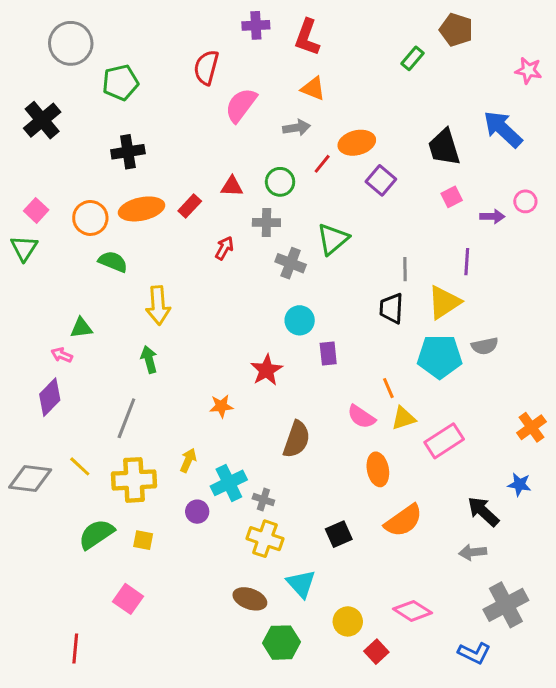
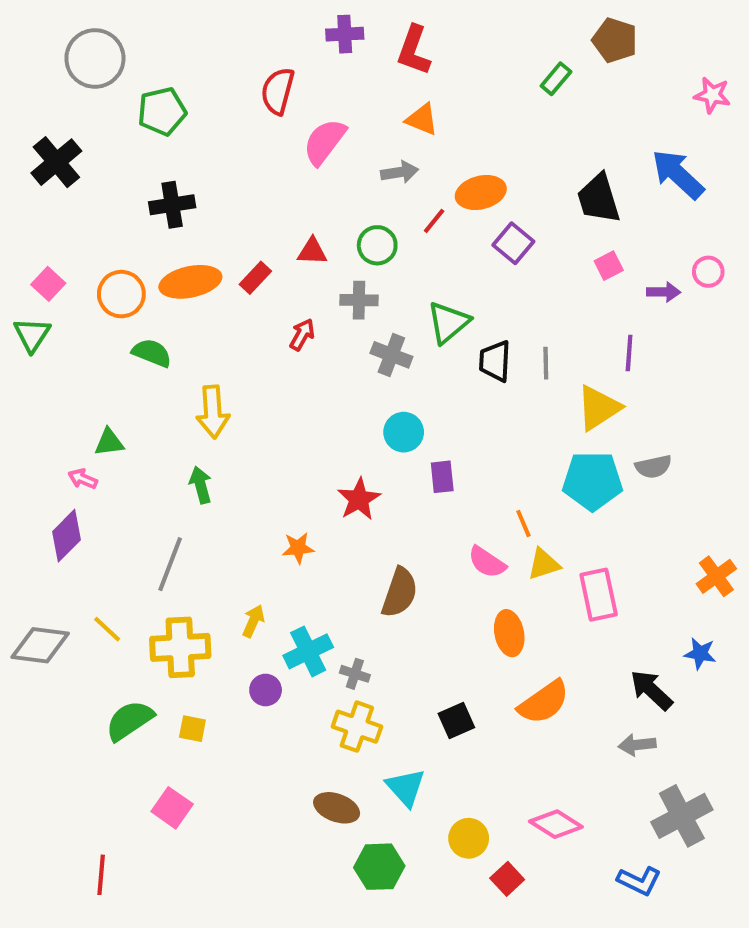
black trapezoid: (391, 308) -> (495, 361), moved
pink rectangle: (444, 441) -> (599, 595), turned -69

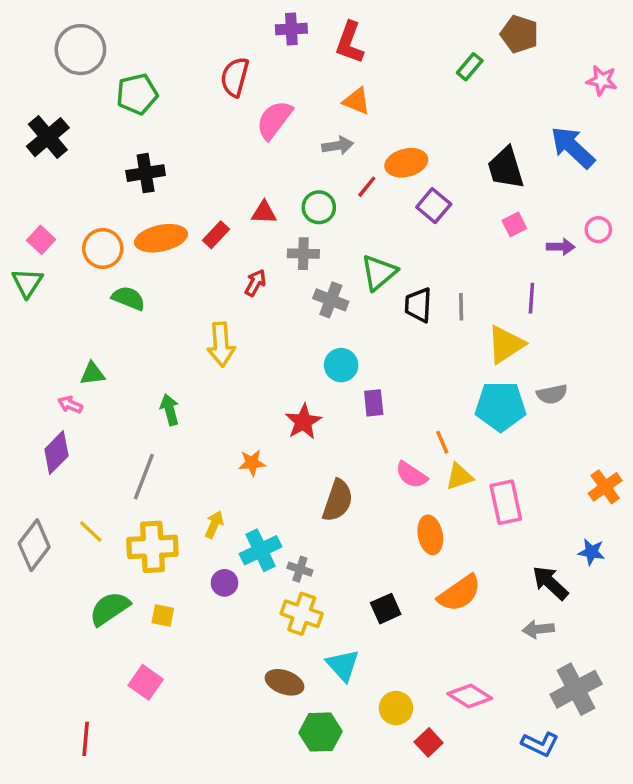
yellow arrow: (213, 412) -> (221, 345), moved
gray diamond: (40, 645) -> (34, 545), turned -60

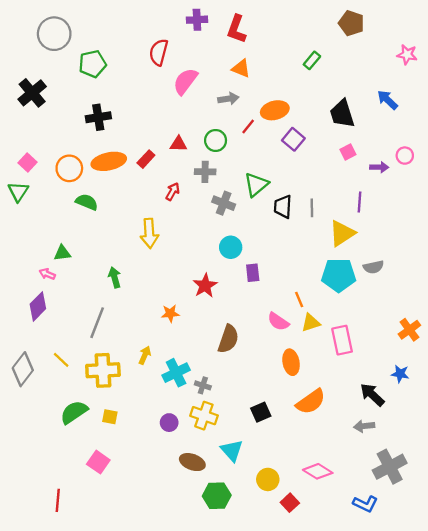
green rectangle: (470, 67) -> (312, 60), moved
blue arrow: (573, 147) -> (387, 100), size x0.7
purple circle: (224, 583) -> (169, 423), moved

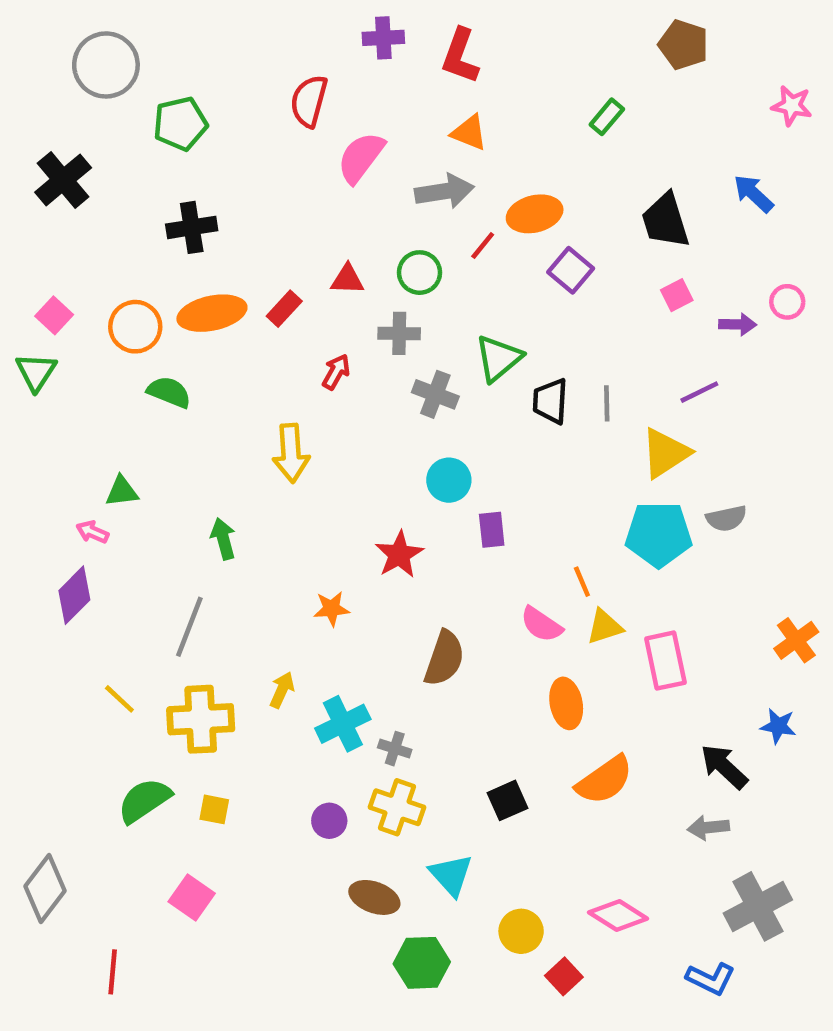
gray arrow: (228, 99) -> (444, 191), size x1.4
purple line: (360, 202) -> (699, 392), turned 60
gray diamond: (23, 369) -> (45, 888), moved

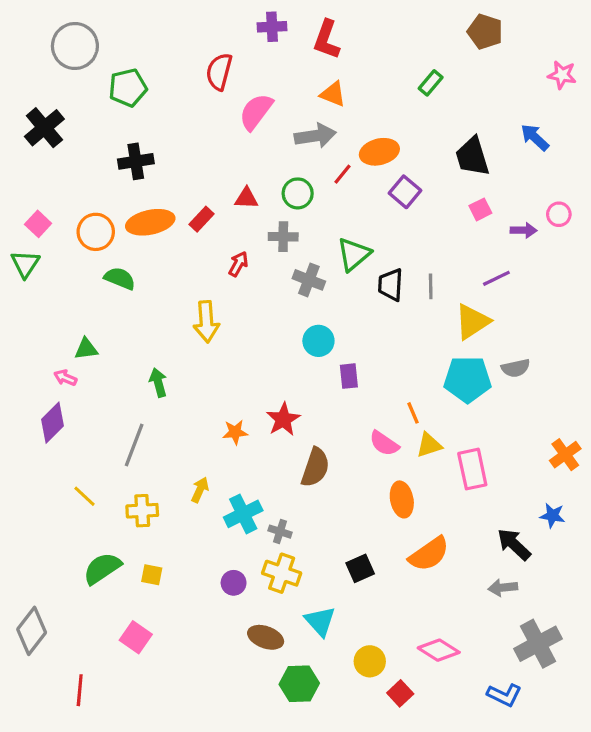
red star: (399, 555) -> (283, 419), moved
yellow cross: (201, 719) -> (142, 511), size x0.7

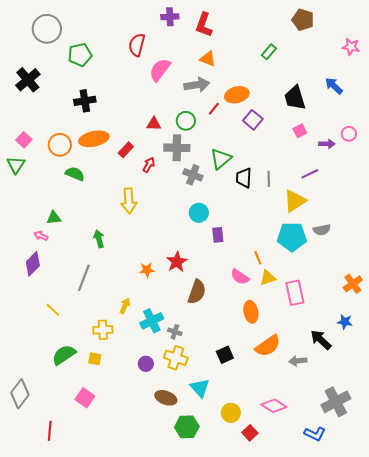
red rectangle: (202, 219) -> (126, 150), moved
gray cross: (283, 237) -> (177, 148), size x1.4
yellow cross: (142, 511) -> (103, 330), moved
gray arrow: (503, 588) -> (298, 361), moved

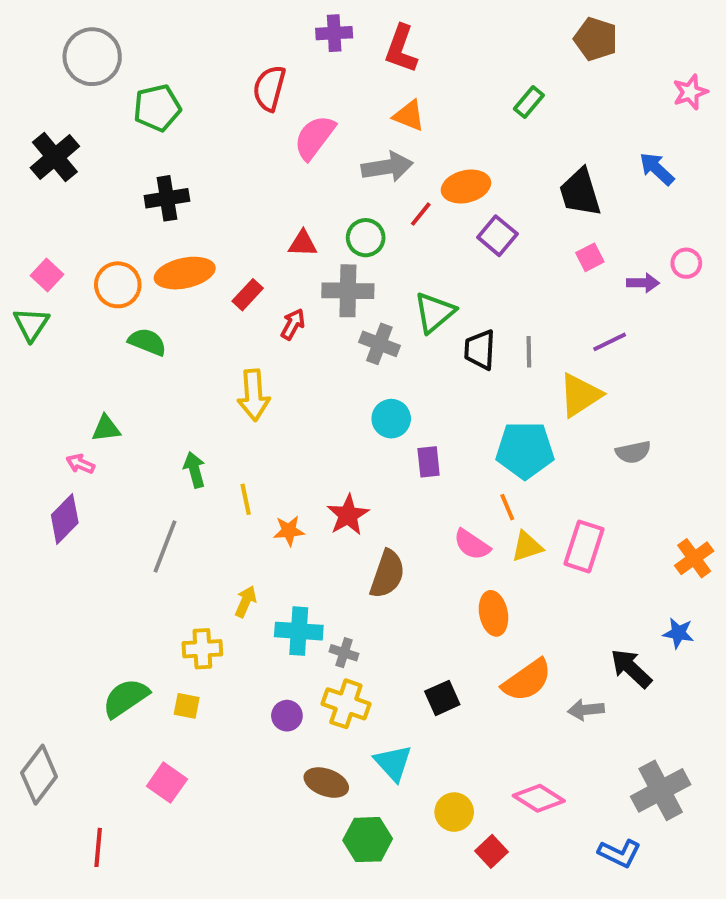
pink star: (351, 47) -> (690, 92), turned -30
cyan pentagon: (292, 237) -> (525, 450), moved
pink rectangle: (295, 293) -> (584, 546), moved, turned 30
yellow line: (53, 310) -> (246, 499), moved, turned 35
cyan cross: (152, 321) -> (299, 631), turned 30

